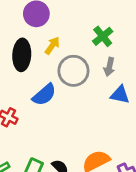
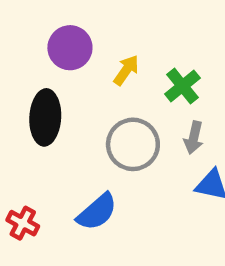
yellow arrow: (52, 46) -> (126, 70), moved
blue semicircle: (44, 95) -> (97, 212), moved

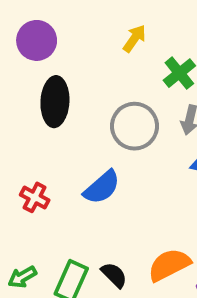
purple circle: (70, 48) -> (37, 40), moved
yellow arrow: (126, 70) -> (134, 38), moved

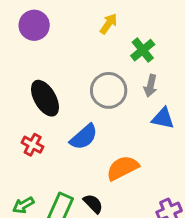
black ellipse: (55, 102) -> (45, 98), moved, turned -33
orange semicircle: (169, 265) -> (123, 168), moved

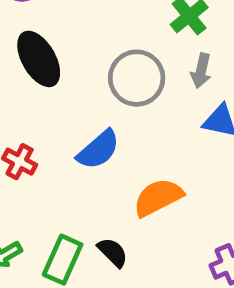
black ellipse: (45, 98) -> (39, 59), moved

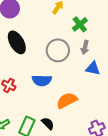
blue semicircle: (98, 150) -> (42, 80), turned 42

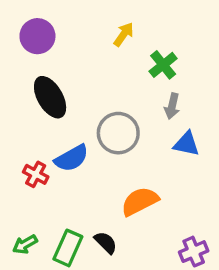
gray circle: (58, 50) -> (118, 133), moved
blue semicircle: (42, 80) -> (72, 158), moved, turned -30

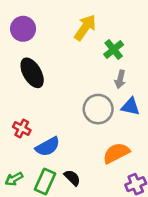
yellow arrow: (124, 34) -> (85, 28), size x1.5
gray circle: (118, 133) -> (98, 109), moved
blue semicircle: (72, 158) -> (48, 147), moved
orange semicircle: (140, 201) -> (116, 153), moved

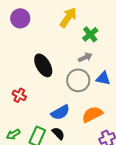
black ellipse: (32, 73) -> (43, 65), moved
gray arrow: (120, 79) -> (85, 57), moved, turned -128
blue semicircle: (48, 147) -> (60, 112), moved

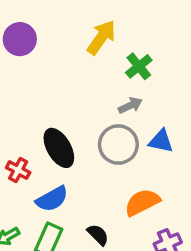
black ellipse: (43, 65) -> (59, 148), moved
blue semicircle: (60, 112) -> (52, 199), moved
black semicircle: (58, 133) -> (98, 235), moved

